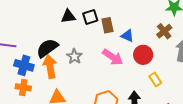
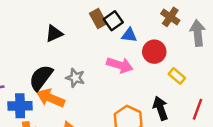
black square: (90, 17) -> (113, 21), moved
brown rectangle: (107, 25) -> (98, 18), moved
orange arrow: (50, 67) -> (51, 98), turned -40

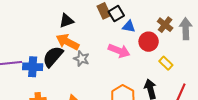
brown cross: (170, 17) -> (165, 25), moved
orange arrow: (51, 98) -> (68, 42), moved
blue cross: (20, 106) -> (33, 67), moved

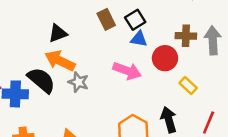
black square: (116, 14) -> (135, 20), moved
brown cross: (165, 25) -> (186, 36), turned -35
black semicircle: (53, 57) -> (41, 80), turned 90

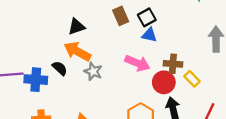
brown cross: (186, 36) -> (173, 64), moved
red circle: (165, 58) -> (164, 82), moved
black semicircle: (41, 80) -> (60, 68), size x0.6

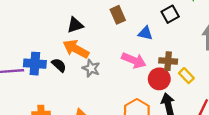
black square: (147, 17) -> (170, 14), moved
blue cross: (36, 80) -> (35, 64), moved

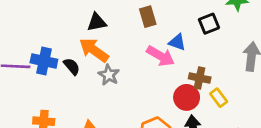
pink arrow: (134, 60) -> (161, 56), moved

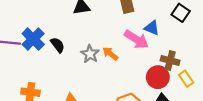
black square: (209, 24) -> (181, 13), turned -36
orange arrow: (94, 50) -> (110, 54), moved, size x0.6
blue cross: (44, 61) -> (33, 39), turned 30

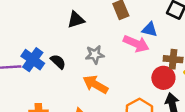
gray star: (90, 54) -> (95, 55), moved, turned -30
orange arrow: (110, 54) -> (95, 84), moved, size x1.5

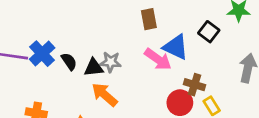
black triangle: (76, 20) -> (94, 68), moved
blue triangle: (150, 30) -> (176, 47), size x1.5

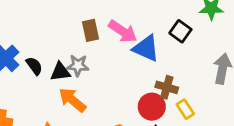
brown rectangle: (149, 19) -> (91, 30), moved
pink arrow: (158, 59) -> (123, 31), moved

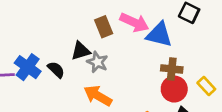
gray star: (78, 65) -> (97, 62), turned 30
black triangle: (60, 72) -> (81, 51), moved
brown cross: (167, 87) -> (172, 69), moved

